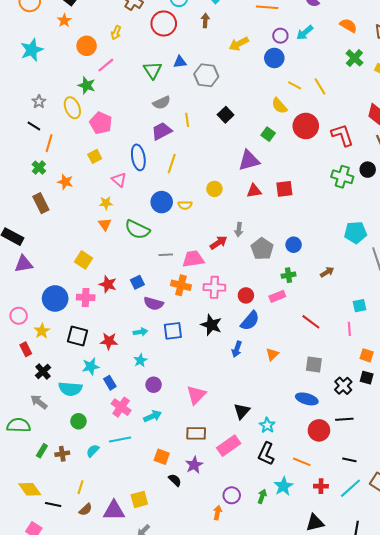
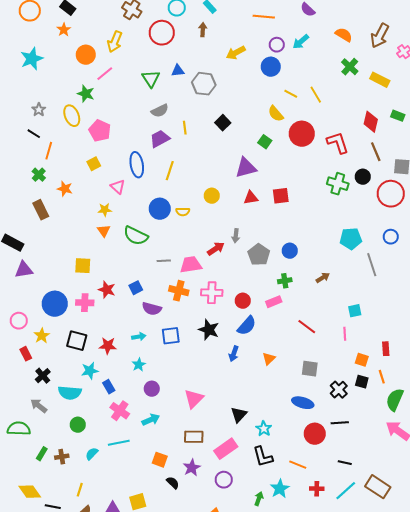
yellow arrow: (116, 33) -> (115, 42), size x1.5
yellow square: (84, 260) -> (83, 266), turned -30
black L-shape: (266, 454) -> (263, 457), turned -40
purple circle: (232, 495) -> (224, 480), moved

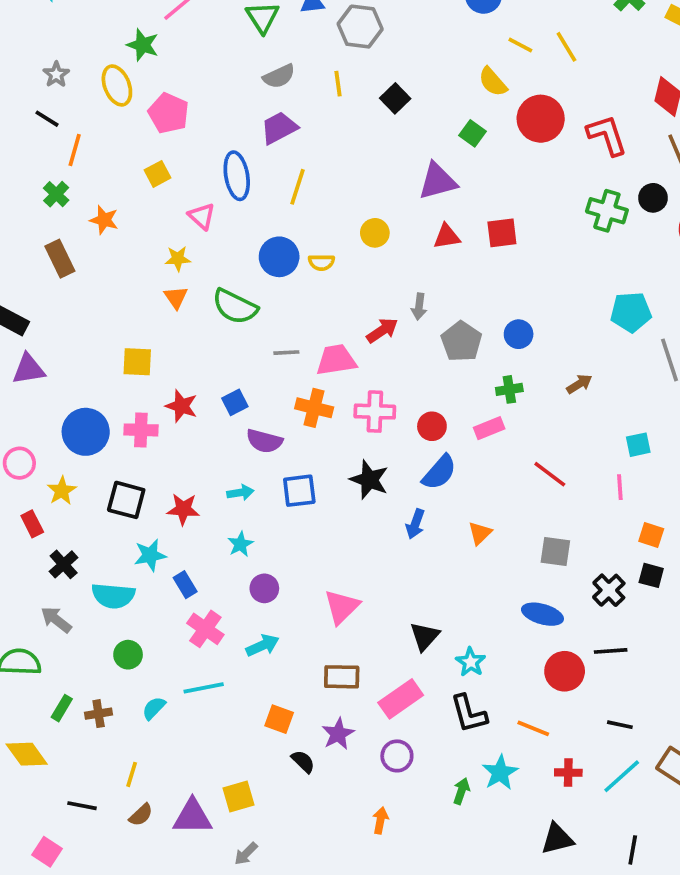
yellow line: (185, 128) -> (338, 84), moved
yellow diamond: (30, 492) -> (27, 754), moved

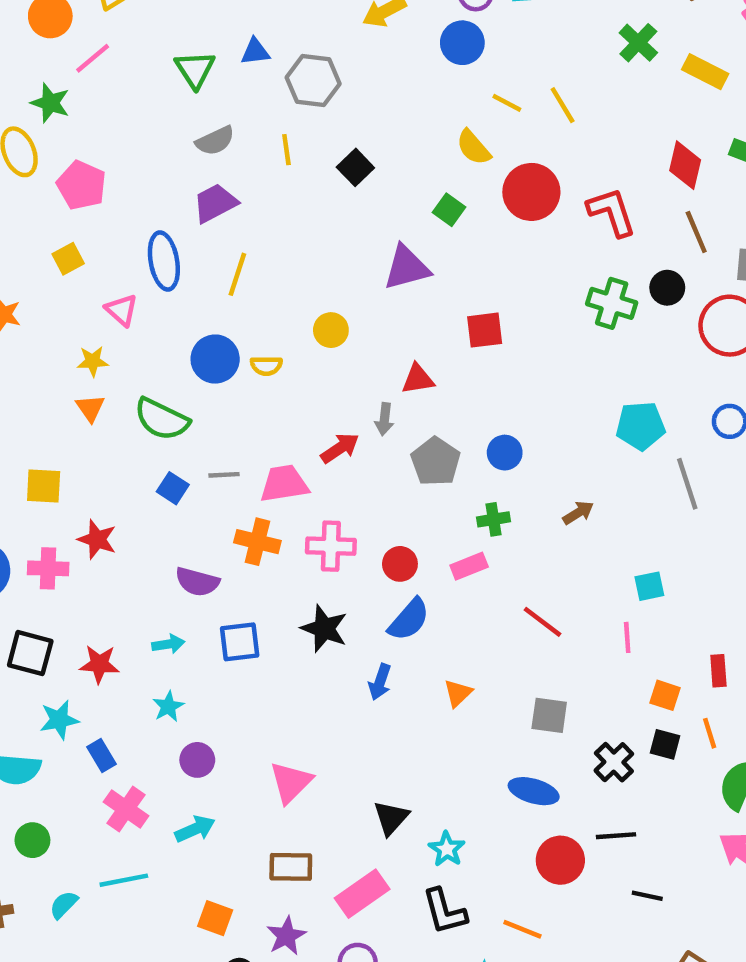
red triangle: (447, 237) -> (418, 379), moved
blue square: (235, 402) -> (173, 488), moved, turned -30
black line: (620, 725) -> (647, 896), moved

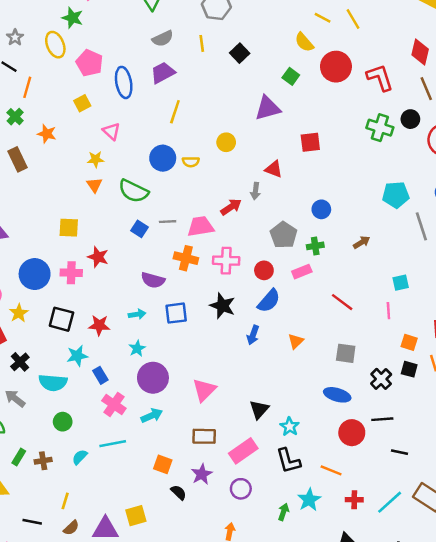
blue ellipse: (164, 261) -> (124, 82), moved
red triangle: (418, 379) -> (274, 169), turned 30
gray pentagon: (436, 461) -> (283, 235), moved
purple circle: (197, 760) -> (153, 378), size x1.6

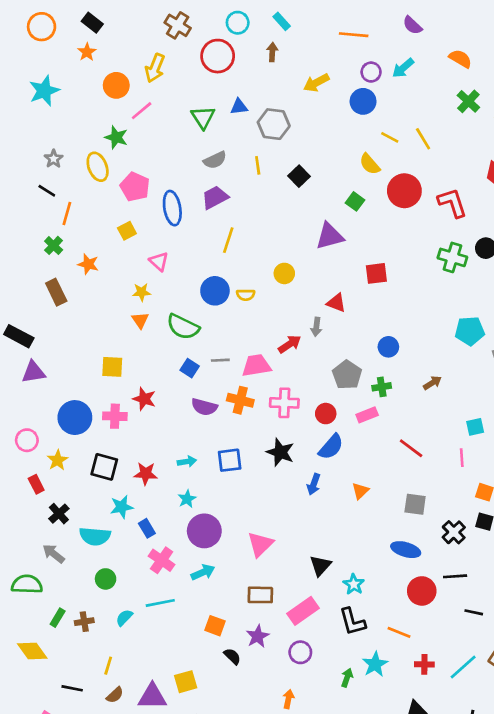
purple semicircle: (153, 280) -> (204, 407), moved

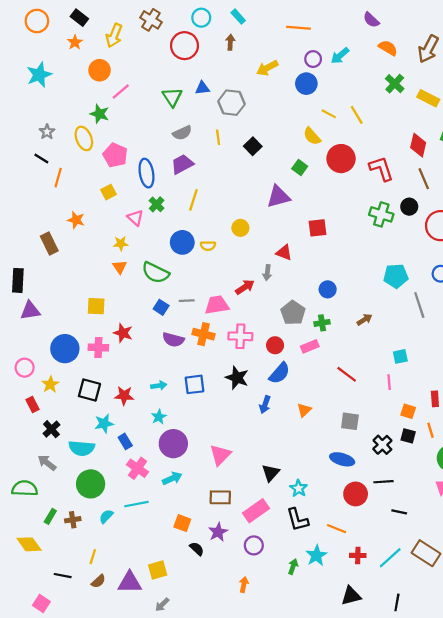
purple semicircle: (412, 25) -> (371, 20), moved
yellow arrow: (155, 68) -> (114, 36), moved
green cross: (54, 245) -> (157, 204), moved
black rectangle: (19, 336) -> (18, 280), turned 65
green circle: (106, 579) -> (91, 484), size x1.6

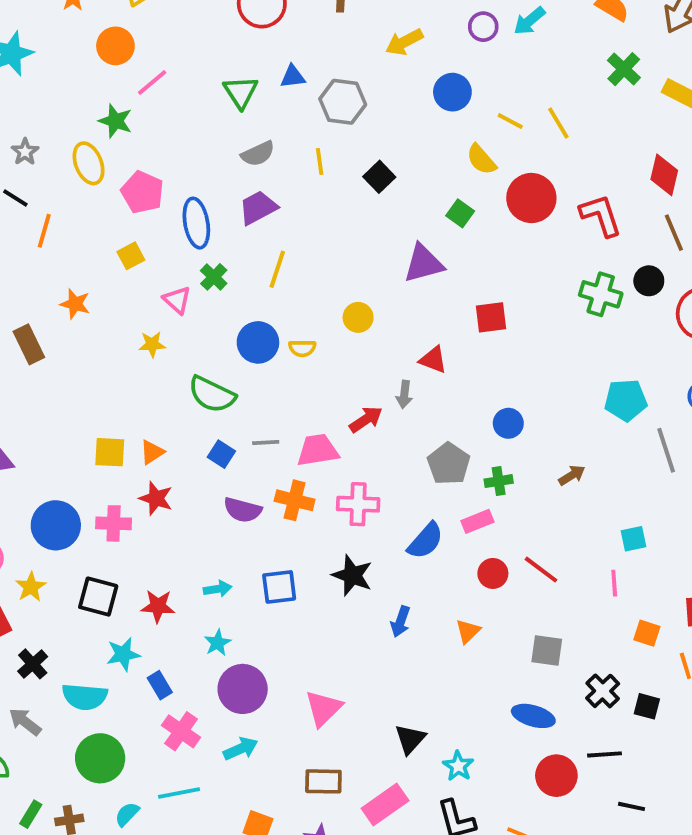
blue circle: (306, 84) -> (452, 92), moved
orange triangle: (120, 267) -> (152, 452), moved, turned 32
red circle: (275, 345) -> (493, 573), moved
blue semicircle: (280, 373) -> (425, 541), moved
black square: (408, 436) -> (647, 706), moved

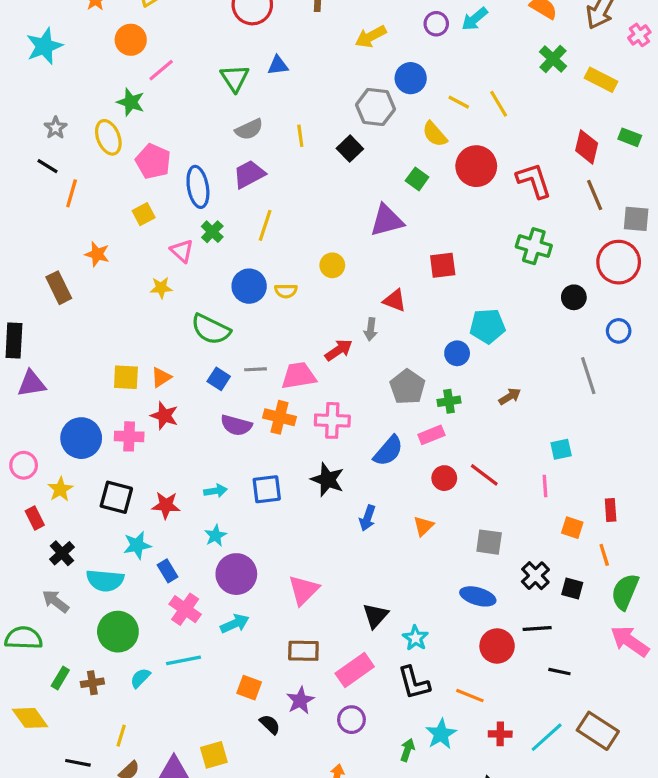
gray hexagon: (343, 102) -> (375, 107), moved
black circle: (649, 281) -> (574, 297), moved
cyan pentagon: (626, 400) -> (487, 326), moved

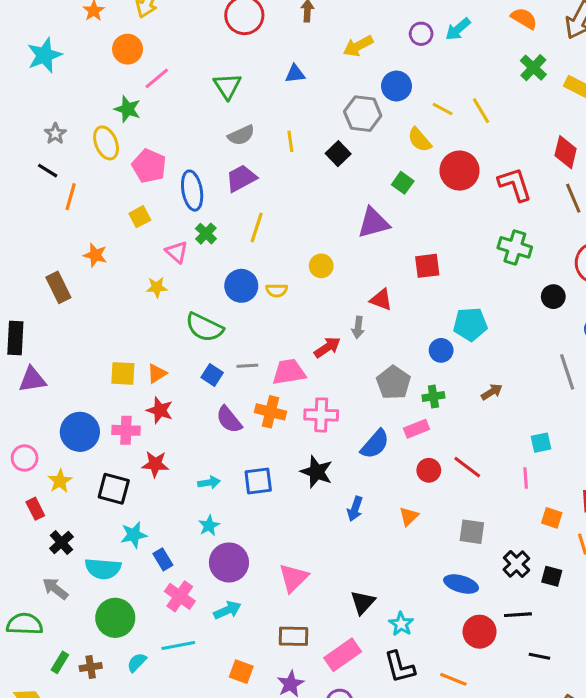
blue triangle: (278, 65) -> (295, 74), moved
purple semicircle: (236, 425) -> (229, 420), turned 36
red star: (166, 505) -> (155, 464), moved

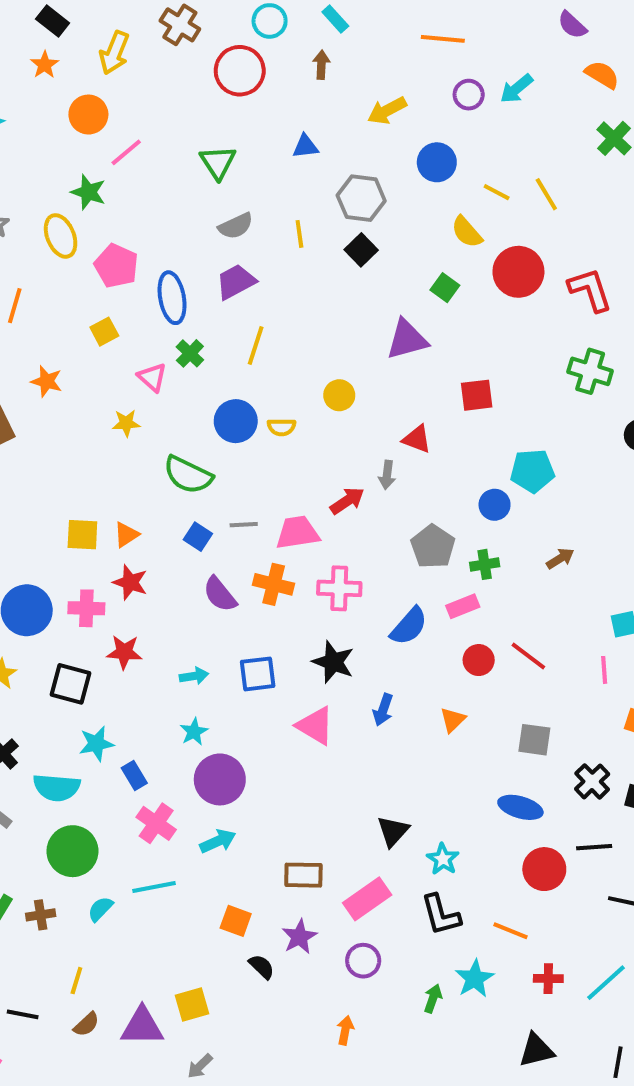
gray hexagon: (363, 114) -> (361, 198), moved
pink triangle: (294, 578) -> (315, 726), moved, turned -44

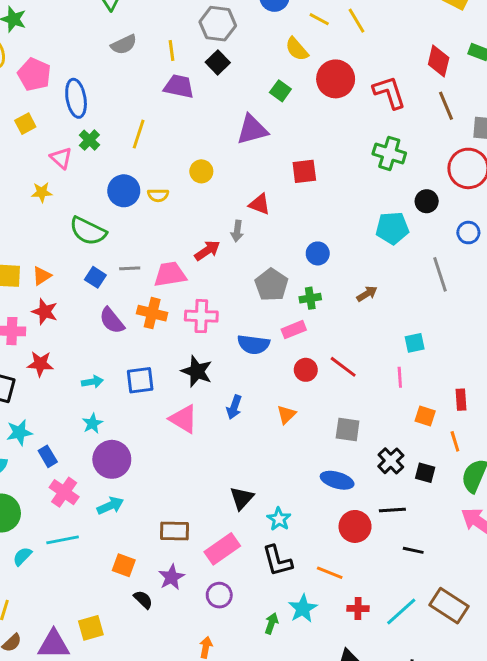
purple trapezoid: (236, 282) -> (179, 86), moved, turned 40
cyan pentagon: (532, 471) -> (392, 228), moved
blue semicircle: (409, 626) -> (254, 344), turned 56

